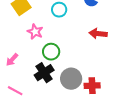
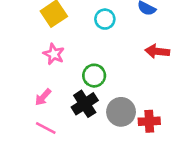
pink star: (35, 32) -> (54, 54), moved
pink arrow: (12, 60) -> (43, 97), moved

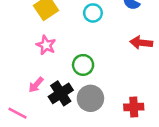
black cross: (85, 104) -> (61, 93), moved
gray circle: (121, 112) -> (90, 98), moved
pink line: (46, 128) -> (17, 113), moved

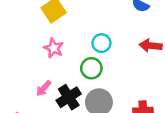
cyan circle: (93, 13) -> (101, 43), moved

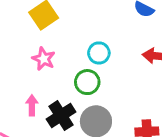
pink arrow: (44, 88) -> (32, 105), turned 138

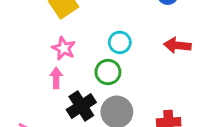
pink arrow: (32, 105) -> (56, 78), moved

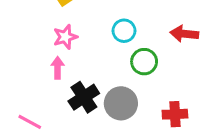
pink star: (64, 48) -> (65, 37), turned 30
green circle: (108, 72) -> (144, 62), moved

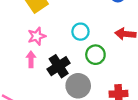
black cross: (84, 97) -> (59, 66), moved

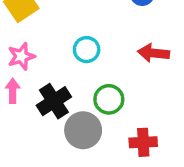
green circle: (95, 55) -> (109, 99), moved

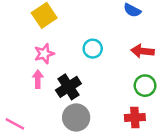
green circle: (109, 99) -> (145, 86), moved
gray circle: (83, 130) -> (76, 117), moved

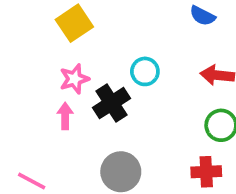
black cross: (68, 87) -> (112, 103), moved

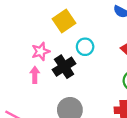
yellow square: (74, 23) -> (64, 21), moved

